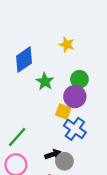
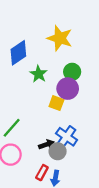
yellow star: (67, 45) -> (60, 38), size x1.6
blue cross: (75, 129) -> (67, 137), moved

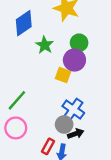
black arrow: (46, 145) -> (76, 134), moved

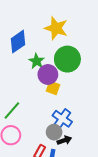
green circle: (79, 43) -> (67, 59), size x1.6
purple circle: (74, 60) -> (48, 74), moved

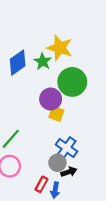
green star: (37, 61) -> (43, 61), moved

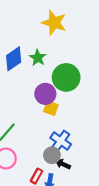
yellow star: (60, 48) -> (54, 23), moved
black arrow: (69, 172) -> (63, 164), turned -136

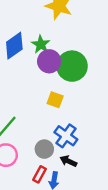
purple circle: (45, 94) -> (49, 61), moved
gray circle: (52, 155) -> (44, 149), moved

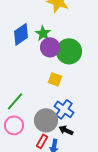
gray circle: (44, 149) -> (46, 120), size x1.5

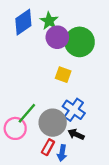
green line: (15, 101) -> (27, 113), moved

